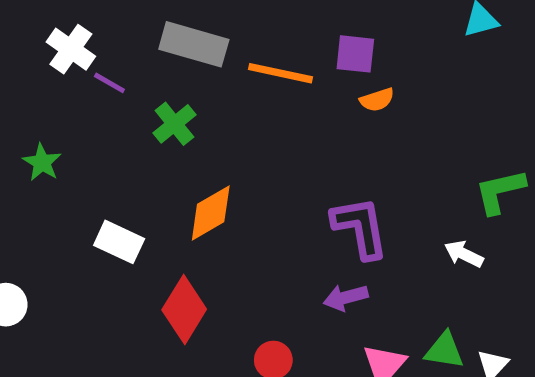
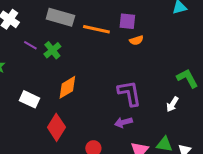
purple line: (109, 83) -> (30, 45), moved
green L-shape: (500, 191) -> (187, 78), turned 75
white arrow: (464, 254) -> (172, 104), turned -84

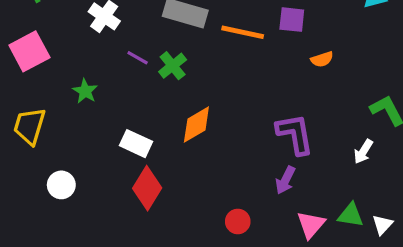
orange semicircle: (136, 40) -> (322, 59), moved
purple arrow: (123, 122) -> (285, 180), turned -48
red diamond: (56, 127) -> (147, 188), moved

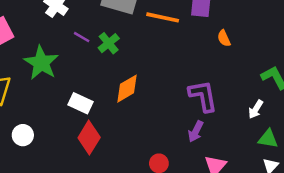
orange semicircle: (322, 59) -> (224, 38), turned 84
green star: (85, 91) -> (41, 63), size x1.8
green triangle: (351, 215) -> (268, 139), moved

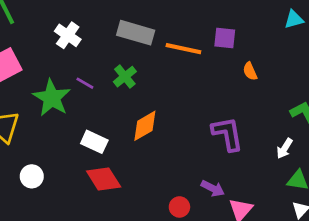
purple line: (82, 37) -> (85, 83), moved
purple arrow: (196, 131) -> (213, 188), moved, turned -90
red diamond: (89, 138) -> (104, 179), turned -64

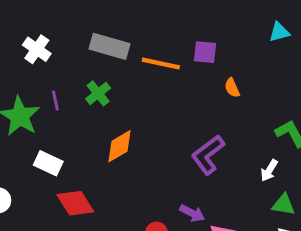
purple line: (85, 83) -> (55, 101), turned 48
purple L-shape: (227, 134) -> (208, 155), turned -117
white rectangle: (94, 142) -> (48, 163), moved

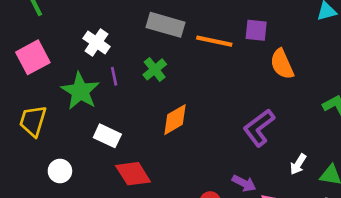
white cross: (37, 49) -> (96, 42), moved
orange semicircle: (232, 88) -> (282, 64), size x1.6
white arrow: (269, 170) -> (298, 164), moved

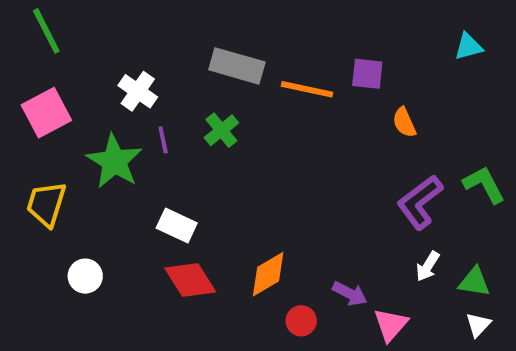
orange semicircle: (282, 64) -> (404, 122), size x0.7
orange diamond: (175, 120) -> (268, 274), moved
purple L-shape: (259, 128) -> (420, 202), moved
white rectangle: (107, 136) -> (177, 225), moved

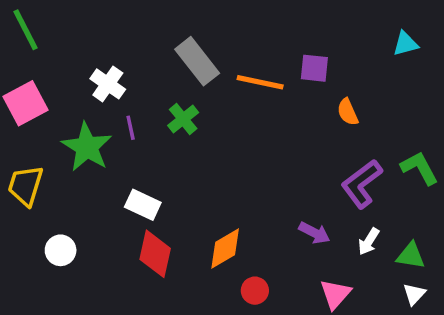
gray rectangle: (237, 66) -> (197, 61), turned 36
red diamond: (190, 280) -> (155, 254), turned 45
purple arrow: (350, 294) -> (314, 233), moved

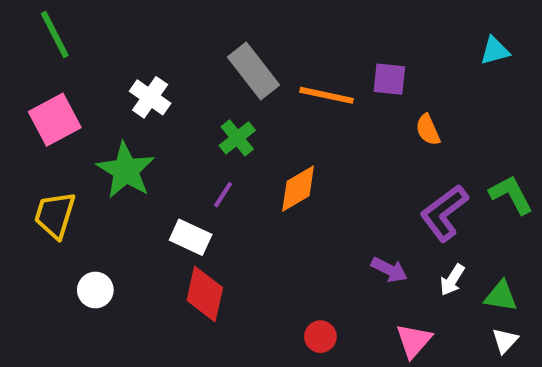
purple line: (131, 128) -> (223, 195), moved, turned 45
orange diamond: (225, 249) -> (298, 189), moved

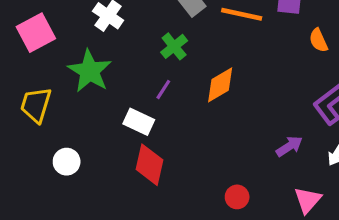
purple arrow: (389, 270) -> (289, 146), turned -60

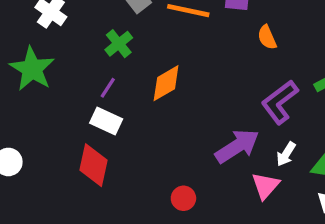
white rectangle: (139, 122) -> (106, 121), moved
purple arrow: (289, 146) -> (237, 146), size x1.6
pink triangle: (308, 200) -> (265, 186), moved

